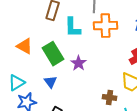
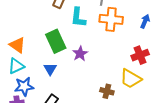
orange triangle: (25, 46) -> (17, 45), moved

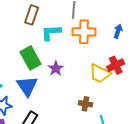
cyan L-shape: (78, 17) -> (51, 33), turned 85
blue triangle: (50, 69) -> (27, 86), size x1.6
yellow trapezoid: (131, 79) -> (100, 74), moved

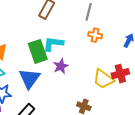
orange cross: (84, 32) -> (95, 35), size x0.6
cyan L-shape: (51, 33) -> (53, 44), moved

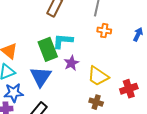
red cross: (120, 74) -> (129, 89), moved
yellow trapezoid: (103, 79) -> (98, 76), moved

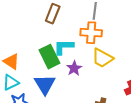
orange cross: (104, 31) -> (91, 33), moved, size x1.5
yellow trapezoid: (98, 76) -> (102, 58), moved

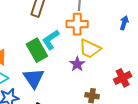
cyan L-shape: (64, 47) -> (51, 40), turned -30
purple star: (74, 68) -> (77, 64), moved

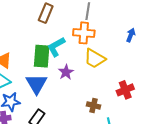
green rectangle: (37, 50) -> (42, 56), turned 30
purple star: (77, 64) -> (66, 72), moved

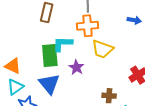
blue arrow: (131, 35) -> (134, 20), turned 88
cyan L-shape: (56, 47) -> (63, 44), turned 40

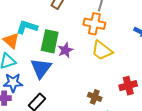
cyan L-shape: (63, 44) -> (27, 27), moved
purple star: (76, 67) -> (65, 50), moved

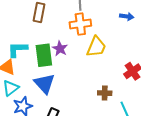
purple star: (65, 50) -> (60, 49), moved
yellow trapezoid: (102, 50) -> (96, 47), turned -85

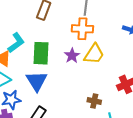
cyan L-shape: (18, 49) -> (16, 43), turned 135
purple star: (60, 49) -> (72, 56), moved

